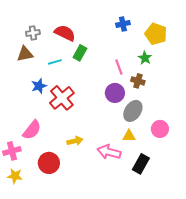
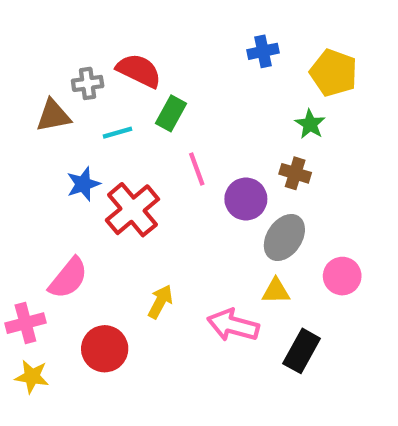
gray cross: (33, 33) -> (88, 83), moved
pink line: (119, 67) -> (197, 169), moved
yellow arrow: (75, 141) -> (160, 302), turned -49

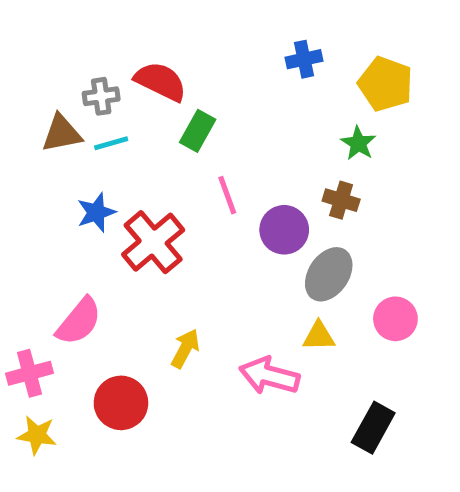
cyan line: (117, 133) -> (111, 143), moved
black rectangle: (302, 351) -> (373, 428), moved

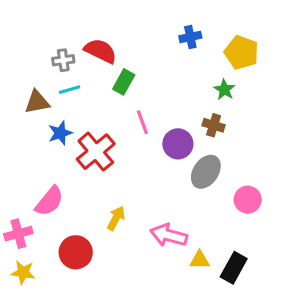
brown triangle: (62, 133) -> (37, 102), moved
yellow triangle: (319, 336) -> (200, 260), moved

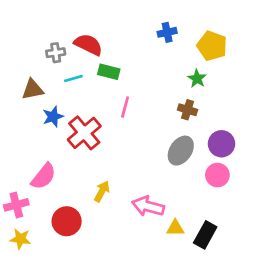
green rectangle: (124, 82) -> (109, 72), turned 75
cyan line: (70, 90) -> (73, 79), moved
pink line: (142, 122) -> (125, 107), turned 35
purple circle: (178, 144) -> (222, 144), moved

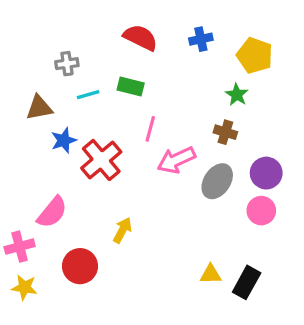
red semicircle: (88, 45) -> (140, 37), moved
pink arrow: (148, 206) -> (176, 160), moved, turned -40

